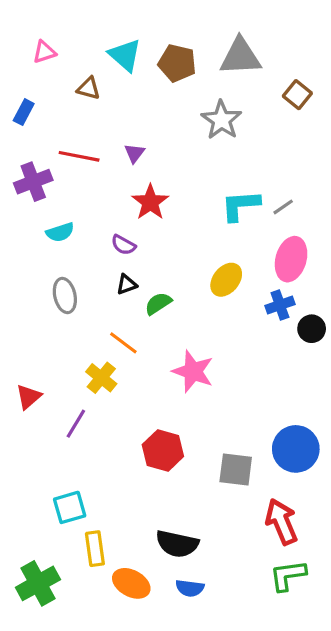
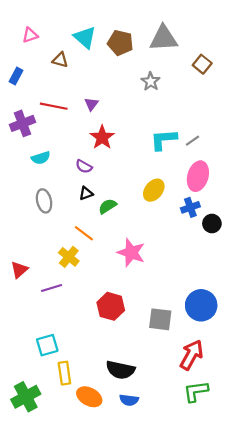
gray star: (221, 120) -> (151, 81), size x0.7
purple line: (76, 424) -> (52, 288), turned 42
red arrow: (282, 522) -> (191, 355), turned 52

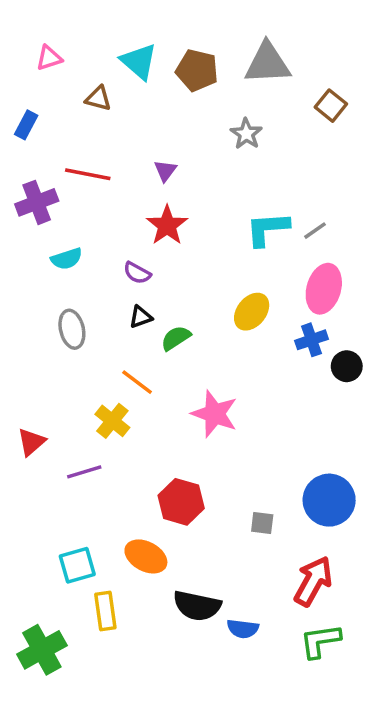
purple triangle: (91, 104) -> (165, 171), moved
gray square: (160, 319) -> (262, 523), size x0.6
orange ellipse: (89, 397) -> (146, 556), moved
blue semicircle: (129, 400) -> (243, 629), moved

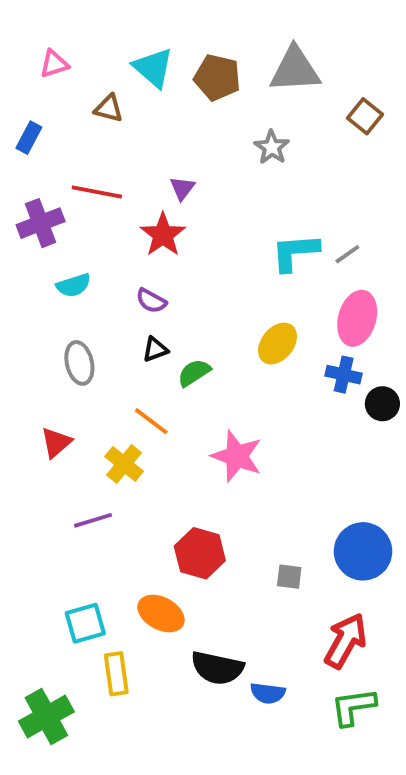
red star: (167, 225) -> (163, 235), moved
blue cross: (311, 340) -> (344, 375), turned 32
red triangle: (31, 442) -> (56, 443), moved

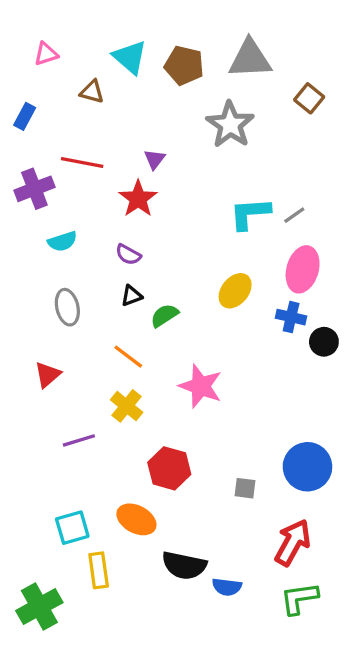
gray star: (272, 147) -> (230, 125), size x1.6
yellow cross: (124, 464) -> (127, 406), moved

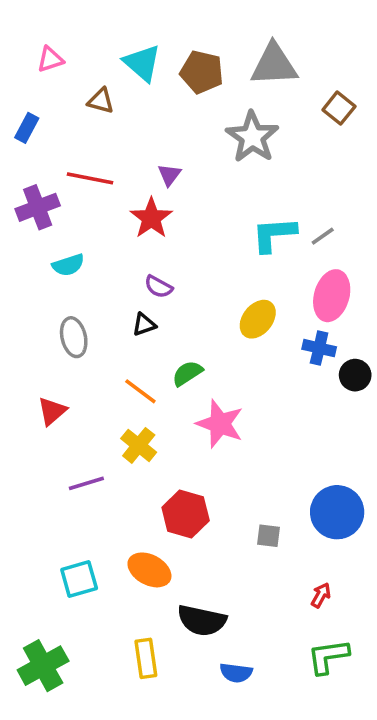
purple semicircle: (128, 255) -> (158, 287), moved
green semicircle: (164, 315) -> (187, 373), moved
red arrow: (293, 542) -> (321, 595), size x0.5
yellow rectangle: (99, 570) -> (146, 658), moved
blue semicircle: (227, 587) -> (236, 673), moved

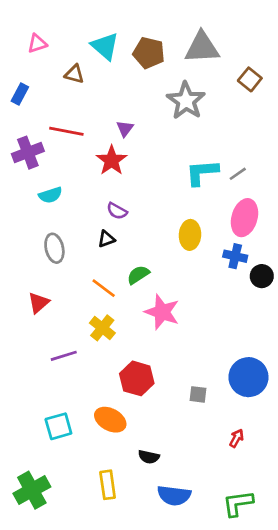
yellow ellipse: (258, 319) -> (190, 235), turned -36
black semicircle: (202, 620) -> (149, 457), size x0.6
green L-shape: (328, 657) -> (238, 503), moved
blue semicircle: (236, 673) -> (174, 495), size x1.4

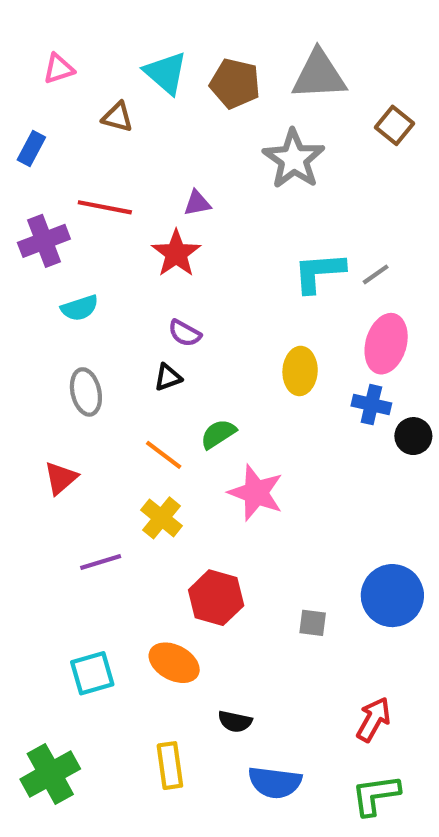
purple triangle: (125, 129) -> (197, 203), turned 42
red arrow: (237, 438) -> (373, 719), moved, size x1.5

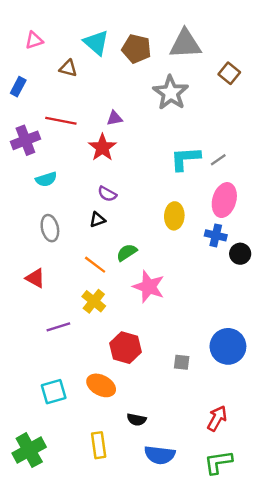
red triangle: (61, 478) -> (35, 278), turned -50

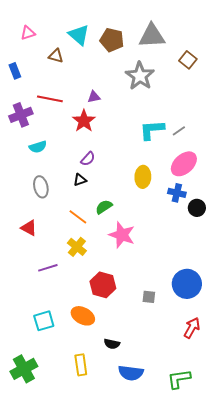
blue rectangle: (18, 87) -> (15, 71), turned -49
purple semicircle: (107, 194) -> (88, 159), turned -77
pink ellipse: (224, 200) -> (184, 164), turned 32
red arrow: (217, 418) -> (192, 328), moved

